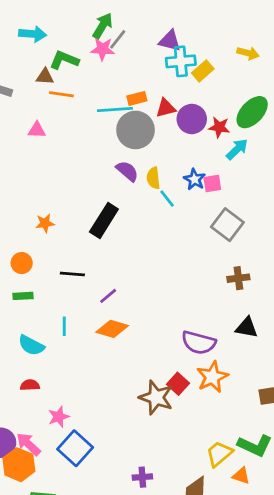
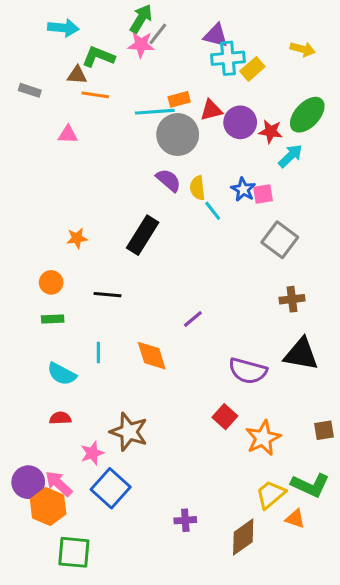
purple line: (108, 296) -> (193, 319), moved
black triangle: (247, 328) -> (301, 354), size x1.4
orange diamond: (112, 329) -> (152, 356), turned 56
orange star: (212, 377) -> (263, 438), moved
brown star: (156, 397) -> (129, 432), moved

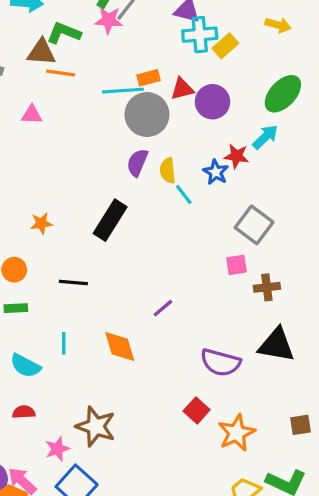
brown triangle: (77, 75) -> (41, 52), size x1.4
red star: (271, 131) -> (236, 156), moved
purple semicircle: (168, 180) -> (137, 163), turned -108
pink square: (263, 194) -> (236, 265), moved

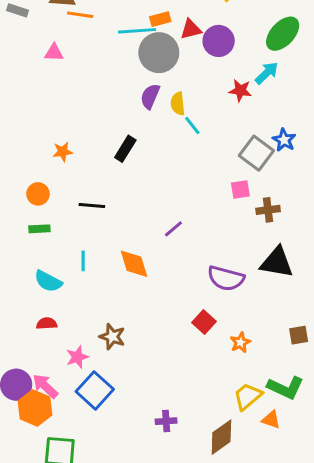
blue star: (216, 172) -> (284, 140), moved
black rectangle: (110, 220) -> (125, 149), size x0.7
brown star: (96, 426) -> (112, 337), size x0.7
orange star: (236, 433) -> (240, 342), size x0.6

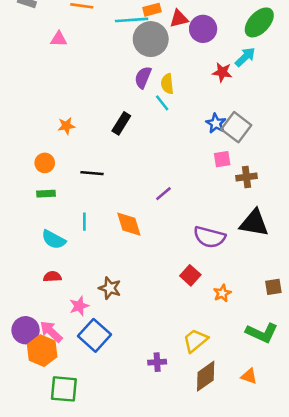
cyan line: (192, 125) -> (162, 103), moved
blue star: (284, 140) -> (216, 123), moved
yellow trapezoid: (248, 396) -> (195, 340), moved
orange triangle: (271, 420) -> (249, 376), moved

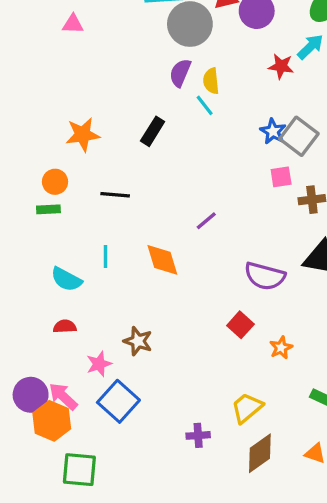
orange star: (66, 126) -> (83, 135), size x1.5
green rectangle: (46, 194) -> (48, 209), moved

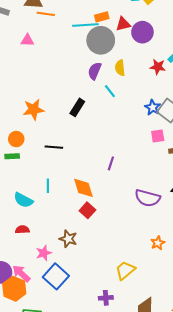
yellow semicircle: (211, 81) -> (120, 68), moved
purple line: (206, 221) -> (111, 163), turned -32
red square: (240, 325) -> (87, 210), moved
yellow trapezoid: (247, 408) -> (125, 270), moved

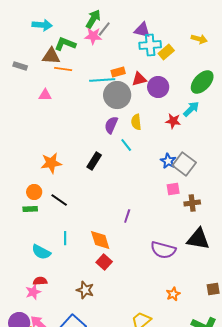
black line: (54, 147) -> (59, 200), moved, turned 30
pink star: (44, 253) -> (33, 292), moved

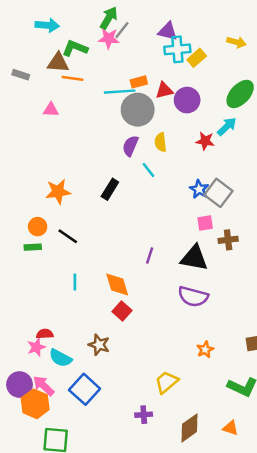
black triangle: (198, 239) -> (194, 258), moved
cyan semicircle: (41, 252) -> (60, 358), moved

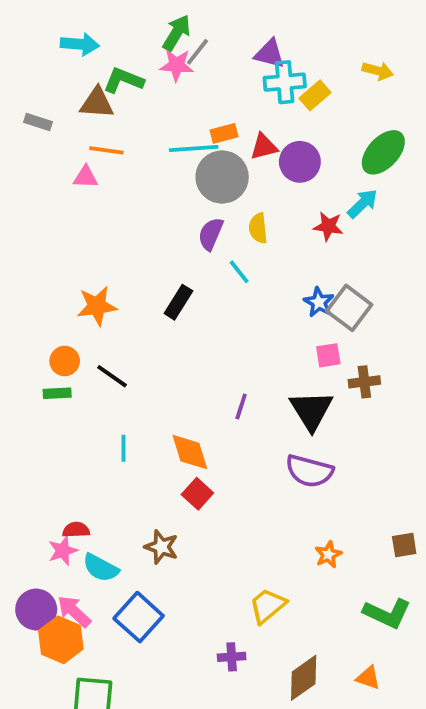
orange line: (73, 78) -> (106, 150), moved
black triangle: (194, 258) -> (311, 410), turned 48

